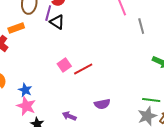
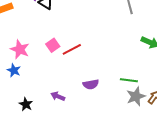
green line: (151, 100) -> (129, 80), moved
pink star: (26, 106) -> (20, 49), moved

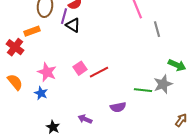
green line: (129, 80) -> (143, 90), moved
gray star: (136, 96) -> (163, 84), moved

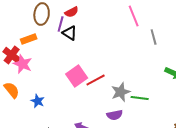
pink square: (80, 68) -> (77, 76), size x1.5
pink star: (47, 72) -> (23, 64), moved
gray star: (163, 84) -> (121, 92), moved

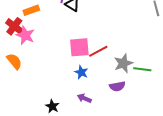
pink square: (77, 76) -> (79, 47), turned 30
blue star: (38, 101) -> (81, 72), moved

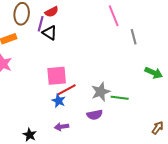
red line: (98, 51) -> (67, 90), moved
purple arrow: (84, 98) -> (62, 127), turned -32

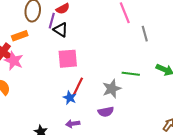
pink square: (57, 76) -> (68, 59), moved
red line: (67, 90) -> (78, 87), turned -36
green line: (120, 98) -> (131, 74), moved

